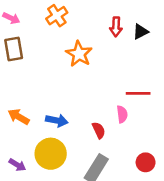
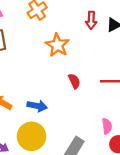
pink semicircle: (122, 114) -> (107, 126), moved
red semicircle: (99, 130) -> (74, 81), moved

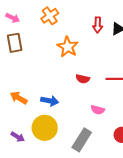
red semicircle: (74, 81) -> (83, 79), turned 128
pink semicircle: (107, 126) -> (98, 110), moved, turned 112

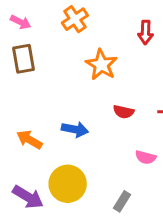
blue arrow: (50, 101) -> (75, 129), moved
purple arrow: (18, 137) -> (28, 197), size x1.5
gray rectangle: (82, 140) -> (122, 201), size x0.6

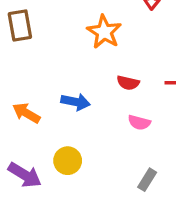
pink semicircle: (146, 157) -> (139, 122), moved
yellow circle: (68, 184) -> (68, 161), size x0.7
gray rectangle: (122, 201) -> (147, 180), moved

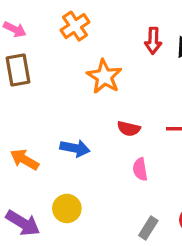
pink semicircle: (139, 122) -> (140, 169), turned 65

